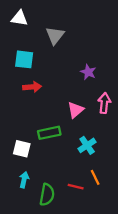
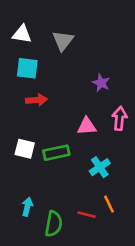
white triangle: (19, 18) -> (22, 34), moved
pink triangle: (76, 110) -> (87, 126), turned 36
white square: (22, 149) -> (25, 149), moved

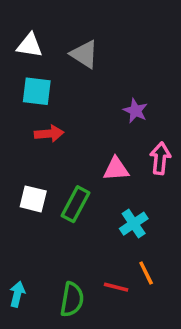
gray triangle: (63, 41) -> (84, 54), turned -35
green rectangle: (56, 153) -> (75, 204), turned -50
cyan arrow: (27, 207) -> (17, 294), moved

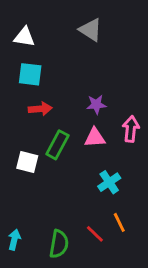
gray triangle: (84, 54) -> (91, 30), moved
purple star: (135, 111) -> (96, 105), moved, turned -30
green rectangle: (75, 204) -> (57, 145), moved
red line: (116, 287) -> (95, 234), turned 30

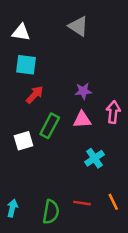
red arrow: (40, 109) -> (35, 95), turned -42
white square: (27, 162) -> (23, 141), turned -30
orange line: (119, 222) -> (113, 202), moved
red line: (95, 234) -> (82, 203), turned -35

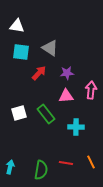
gray triangle: (78, 26) -> (50, 48), moved
red arrow: (35, 95) -> (39, 73), moved
green rectangle: (50, 126) -> (46, 114), moved, turned -66
cyan cross: (95, 158) -> (76, 127), turned 35

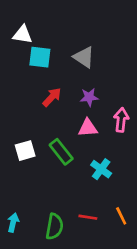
gray triangle: (50, 48) -> (84, 57), moved
cyan square: (21, 52) -> (40, 57), moved
cyan cross: (76, 127) -> (101, 169), turned 35

